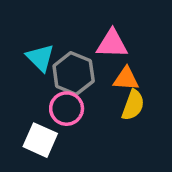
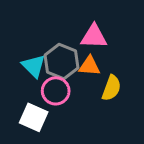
cyan triangle: (40, 58) -> (34, 66), moved
orange triangle: (126, 79) -> (89, 66), moved

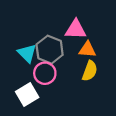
orange triangle: (89, 66) -> (87, 50), moved
white square: (34, 117) -> (27, 95), turned 35

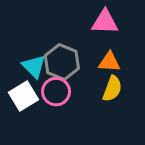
pink triangle: (76, 29) -> (105, 22), moved
white square: (27, 95) -> (23, 96), moved

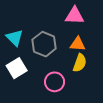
cyan triangle: (34, 66) -> (15, 38), moved
pink circle: (56, 92) -> (55, 82), moved

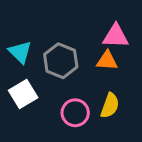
pink triangle: (74, 16) -> (116, 36), moved
yellow semicircle: (80, 63) -> (110, 106), moved

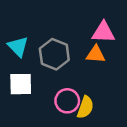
white square: (23, 94) -> (21, 84), turned 30
yellow semicircle: (110, 106) -> (85, 107), moved

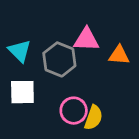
pink triangle: (103, 32) -> (86, 40), moved
orange triangle: (96, 54) -> (119, 55), moved

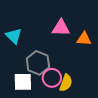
gray hexagon: (59, 59) -> (38, 63), moved
white square: (22, 92) -> (23, 82), moved

